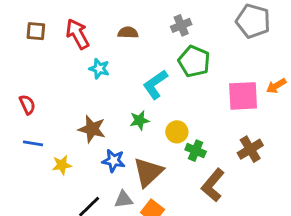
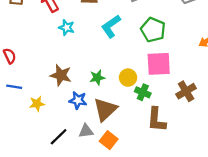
green pentagon: (194, 61) -> (153, 30), moved
cyan L-shape: (155, 84) -> (111, 26), moved
pink square: (243, 96) -> (159, 64), moved
green star: (139, 120) -> (97, 78), moved
brown L-shape: (213, 185) -> (156, 120), turned -35

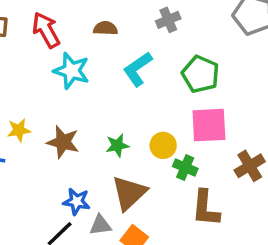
cyan star: (67, 27) -> (71, 71), size x1.5
blue star: (78, 100) -> (77, 201), moved
yellow star: (37, 104) -> (19, 130), moved

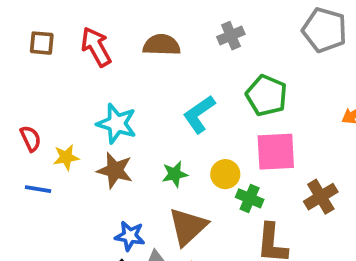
brown semicircle: (105, 28) -> (162, 45), size x1.4
cyan L-shape: (138, 69) -> (199, 114), moved
cyan star: (71, 71) -> (117, 124), moved

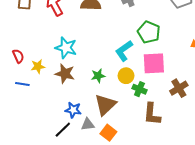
cyan L-shape: (199, 114) -> (124, 51), moved

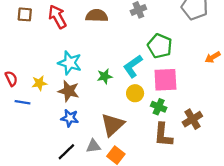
red semicircle: (18, 56) -> (11, 79), moved
green star: (98, 76) -> (105, 76), moved
brown cross: (179, 88) -> (192, 119), moved
green cross: (139, 89) -> (159, 107), moved
blue star: (73, 110) -> (70, 118), moved

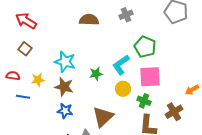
brown square: (25, 14) -> (25, 49), moved, turned 32
red arrow: (57, 17) -> (26, 21), moved, turned -30
orange arrow: (213, 57) -> (192, 90), moved
red semicircle: (11, 79) -> (13, 76), turned -56

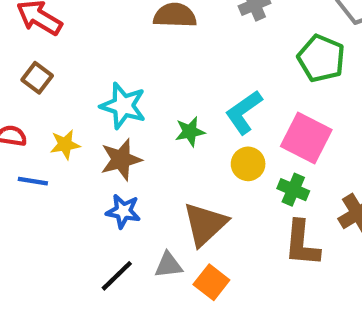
green pentagon: (145, 47) -> (321, 58), moved
pink square: (150, 77) -> (306, 138), turned 30
brown star: (64, 87) -> (121, 160), turned -30

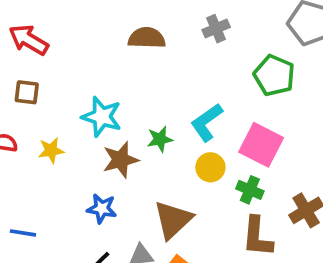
brown square: (37, 78) -> (27, 92), turned -30
brown star: (121, 160) -> (120, 160), moved
blue line: (33, 181) -> (23, 233), moved

